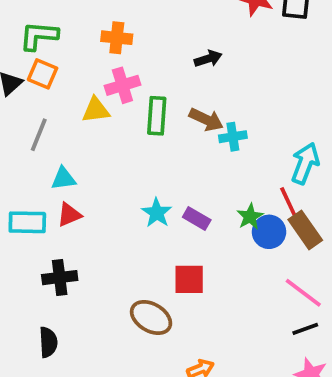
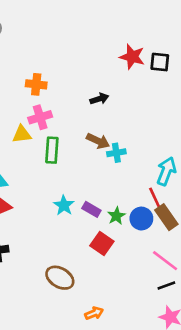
green rectangle: (157, 116) -> (52, 150), moved
green star: (250, 217) -> (116, 216), moved
red square: (189, 279) -> (102, 243), moved, turned 35

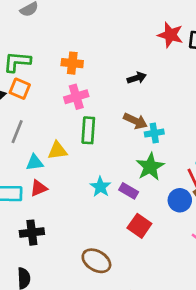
yellow triangle: (22, 134) -> (57, 151), moved
green star: (116, 216) -> (150, 167), moved, size x1.5

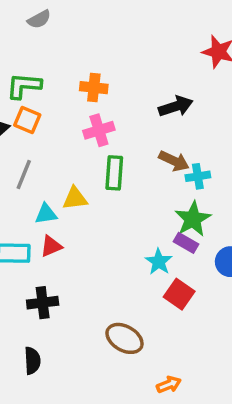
black arrow: (137, 78) -> (176, 106), size x1.4
cyan star: (100, 187) -> (159, 262), moved
purple rectangle: (129, 191) -> (186, 243), moved

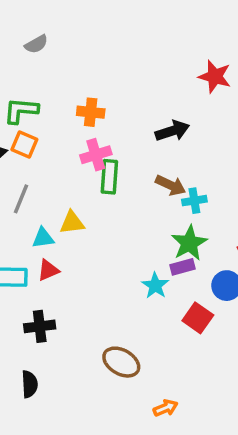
green rectangle: (114, 173) -> (109, 177), moved
purple rectangle: (186, 243) -> (182, 267), turned -45
red square: (179, 294) -> (198, 318), moved

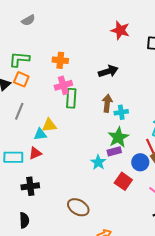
red star: (215, 76) -> (120, 30), moved
brown arrow: (171, 185) -> (107, 103), turned -108
cyan triangle: (43, 238) -> (40, 134), moved

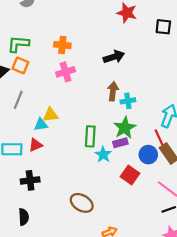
green rectangle: (71, 98) -> (90, 136), moved

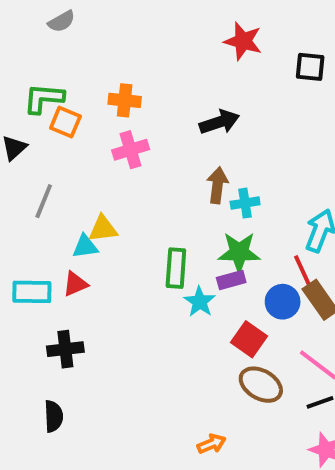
orange square: (20, 65) -> (65, 122), moved
green star: (125, 128) -> (239, 252), turned 30
brown ellipse: (82, 203) -> (261, 385), moved

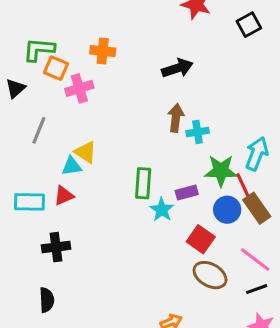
black square: (310, 67) -> (249, 25), turned -35
pink cross: (131, 150) -> (79, 88), moved
yellow triangle: (103, 229) -> (86, 152), turned 40
green star: (239, 252) -> (221, 171), moved

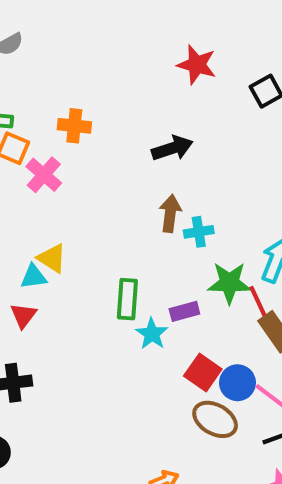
pink cross: (79, 88) -> (44, 175), turned -32
red triangle: (64, 196) -> (23, 315), turned -30
blue circle: (227, 210) -> (237, 383), moved

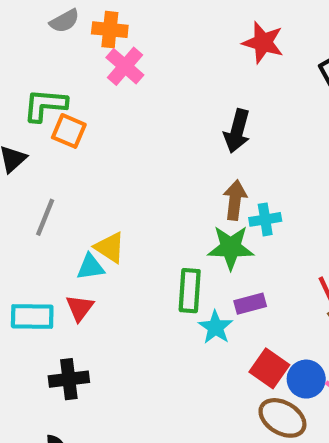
orange cross: (74, 126) -> (110, 30), moved
black arrow: (172, 148) -> (237, 131), turned 123
pink cross: (44, 175) -> (125, 66), moved
green star: (229, 283) -> (231, 247), moved

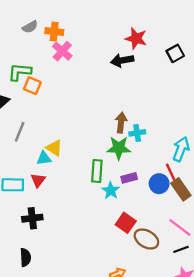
black arrow: (237, 131) -> (122, 60), moved, turned 65
red square: (269, 368) -> (126, 223), moved
blue circle: (306, 379) -> (159, 184), moved

